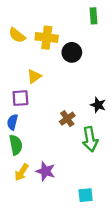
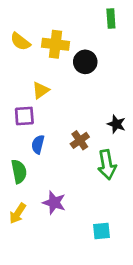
blue semicircle: (12, 122) -> (38, 144), moved
yellow arrow: (22, 172) -> (18, 213), moved

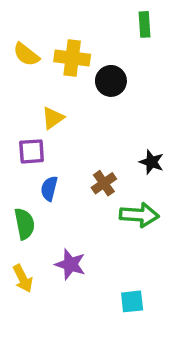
green arrow: (107, 165) -> (139, 215), turned -76
yellow arrow: (18, 213) -> (23, 278), turned -60

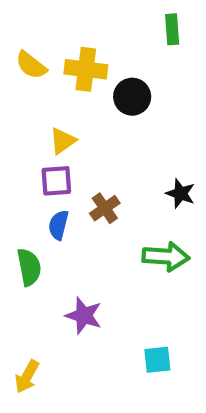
purple square: (32, 151) -> (56, 181), moved
brown cross: (104, 183) -> (105, 208), moved
yellow arrow: (23, 278) -> (27, 377), moved, turned 56

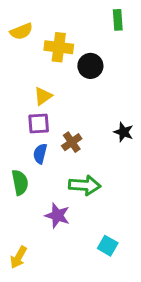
yellow semicircle: (31, 65) -> (21, 31), moved, turned -60
green arrow: (166, 257) -> (85, 185), moved
cyan square: (157, 360) -> (108, 246), turned 36

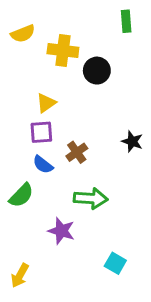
blue semicircle: (40, 154) -> (43, 165), turned -66
green semicircle: (20, 182) -> (21, 195), turned 55

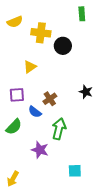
purple square: (41, 132) -> (17, 95), moved
blue semicircle: (43, 165) -> (35, 112), moved
green arrow: (91, 198) -> (59, 129), turned -80
cyan square: (115, 263) -> (75, 171), turned -32

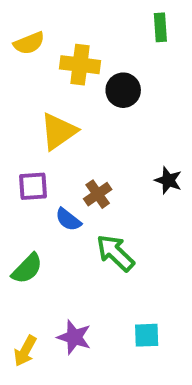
yellow triangle: (30, 67) -> (58, 131), size x1.5
green semicircle: (14, 127) -> (27, 269), moved
green arrow: (59, 129) -> (115, 253), turned -60
purple star: (40, 150) -> (74, 337), moved

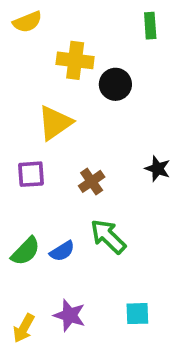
yellow semicircle: (29, 43) -> (27, 22), moved
blue semicircle: (68, 220) -> (62, 251), moved, turned -70

